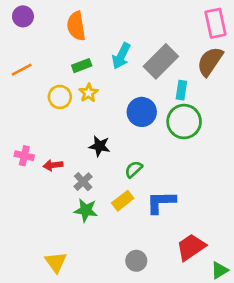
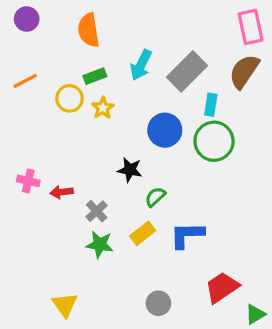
yellow circle: (60, 97) -> (70, 98), moved
black star: (99, 146) -> (130, 170), moved

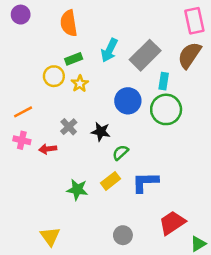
orange line: (25, 81) -> (23, 112), moved
gray cross: (97, 211) -> (69, 127), moved

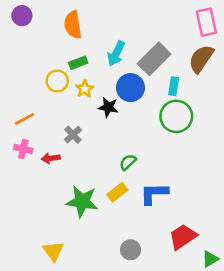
blue circle: (128, 101) -> (130, 88), moved
black star: (101, 132) -> (108, 107), moved
green star: (77, 190) -> (82, 201), size x1.4

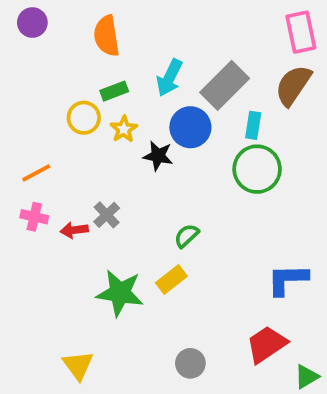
gray cross: (73, 135) -> (107, 215), moved
blue L-shape: (154, 194) -> (288, 280), moved

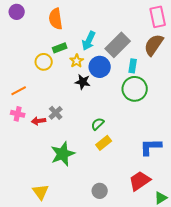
yellow star: (124, 129) -> (77, 61), moved
yellow rectangle: (171, 280) -> (104, 143), moved
green star: (120, 293) -> (63, 154), turned -30

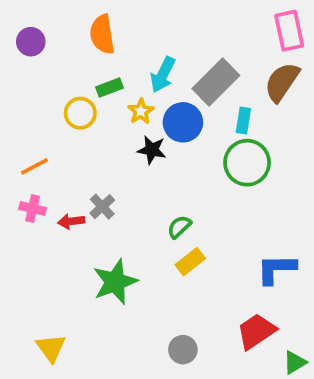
purple circle: (17, 12) -> (31, 42), moved
yellow triangle: (41, 192) -> (51, 348), moved

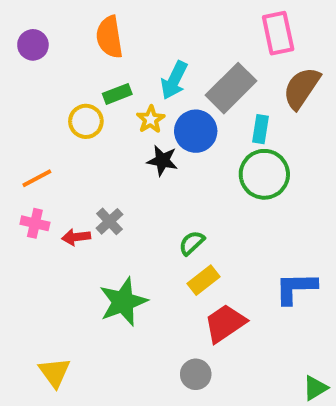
pink rectangle: (289, 31) -> (278, 33), moved
red trapezoid: (256, 331) -> (225, 323), moved

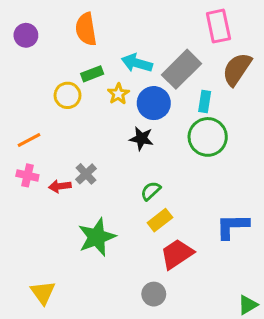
cyan arrow: (174, 80) -> (137, 63), turned 80
black star: (162, 161) -> (141, 138), moved

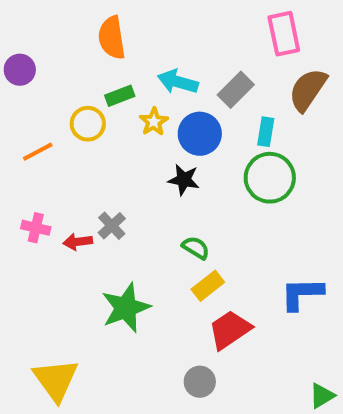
purple circle: (26, 35) -> (20, 70), moved
gray rectangle: (181, 69) -> (236, 90), size x0.7
orange line: (29, 140) -> (38, 152), moved
green semicircle: (151, 191) -> (196, 248), turned 75
yellow triangle: (43, 293) -> (56, 380), size x1.4

